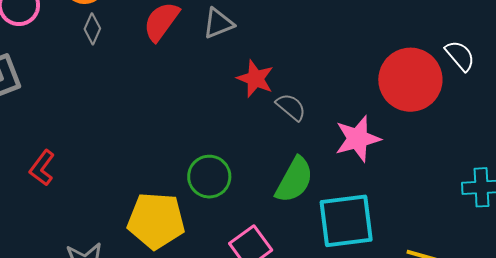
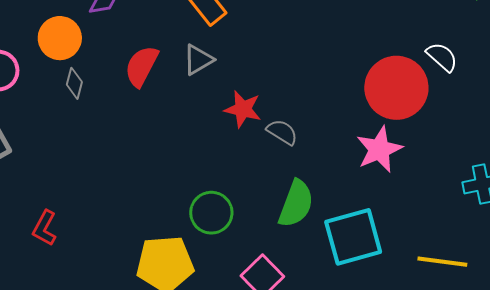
pink star: (358, 139) -> (379, 149), moved

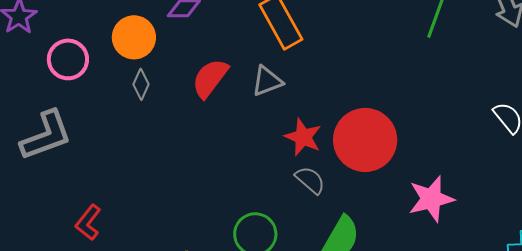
red circle: (396, 88) -> (365, 140), moved
gray semicircle: (282, 132) -> (310, 180), moved

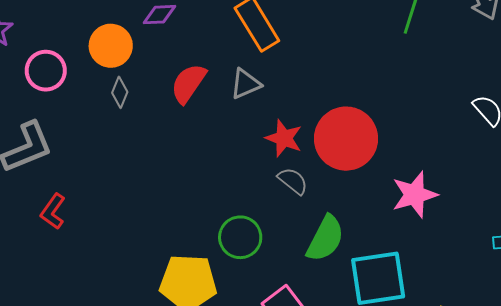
red L-shape: (88, 222) -> (53, 211), moved

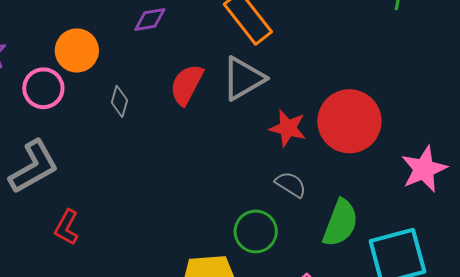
orange circle: (111, 46) -> (77, 50), moved
gray triangle: (246, 84) -> (243, 79), size x1.4
gray semicircle: (293, 181) -> (291, 184), moved

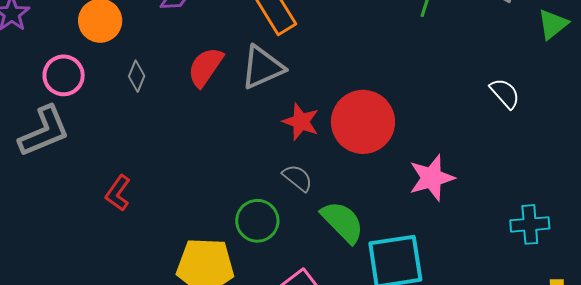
pink circle: (43, 88) -> (64, 75), moved
green semicircle: (340, 223) -> (342, 222), turned -72
red L-shape: (67, 227) -> (118, 193), moved

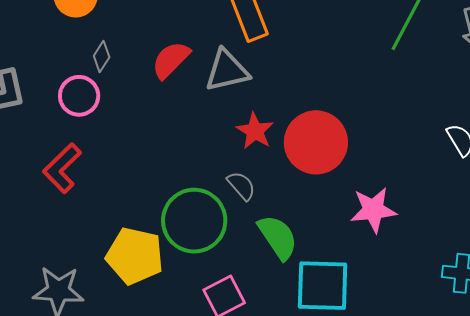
pink circle: (64, 75) -> (79, 96), moved
red L-shape: (118, 193) -> (62, 168), size x1.4
green circle: (257, 221) -> (194, 221), size x1.5

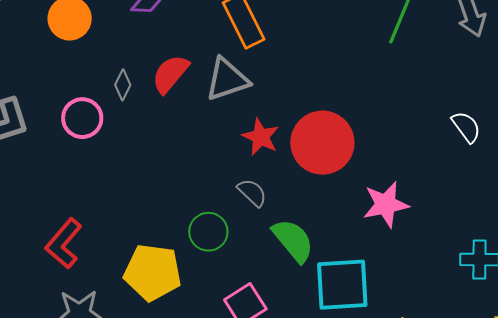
gray diamond: (102, 57) -> (123, 85), moved
red L-shape: (62, 168) -> (64, 243), moved
green circle: (194, 221) -> (208, 232), size x0.6

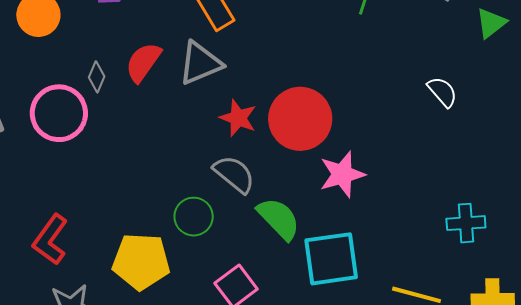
pink circle: (82, 118) -> (59, 113), size x1.4
gray semicircle: (252, 193) -> (234, 174), size x1.4
pink star: (386, 204) -> (342, 174), moved

